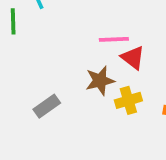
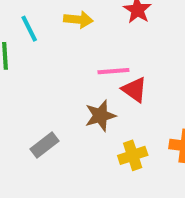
yellow cross: (128, 100) -> (133, 155), moved

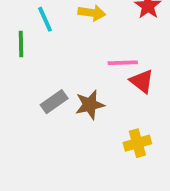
brown star: (100, 116) -> (90, 105), moved
gray rectangle: (44, 145) -> (54, 102), moved

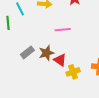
red triangle: (142, 81) -> (60, 60), moved

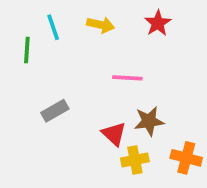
brown star: (46, 53) -> (149, 121), moved

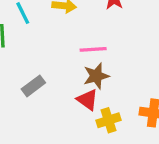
brown star: (149, 121) -> (96, 76), moved

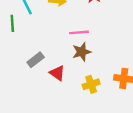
red triangle: (87, 100) -> (57, 73), moved

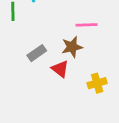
brown star: (82, 52) -> (72, 47), moved

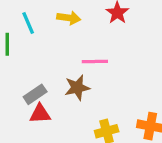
red triangle: (60, 69) -> (40, 114), moved, turned -42

